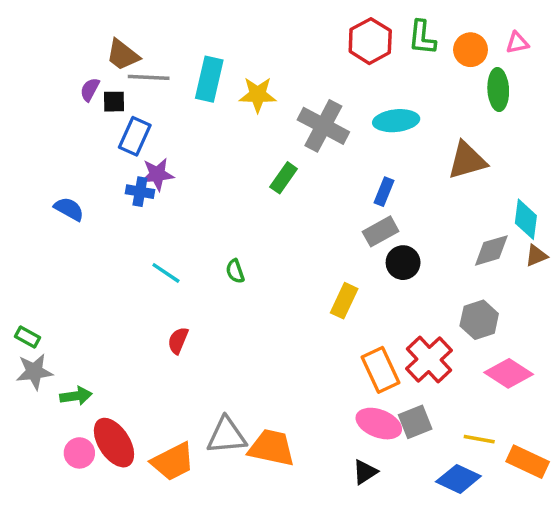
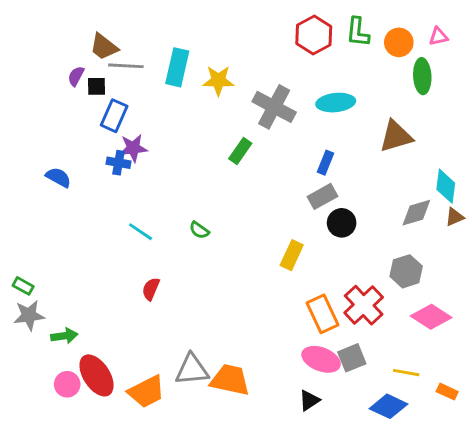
green semicircle: (235, 271) -> (199, 230), turned -36
orange rectangle: (528, 462) -> (447, 392), size x0.6

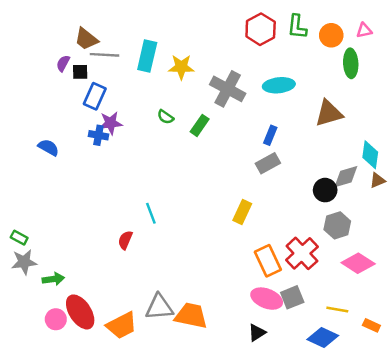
black circle: (342, 223) -> (325, 190), moved
green semicircle: (199, 230) -> (165, 117), moved
cyan line: (141, 232) -> (151, 213), moved, turned 35

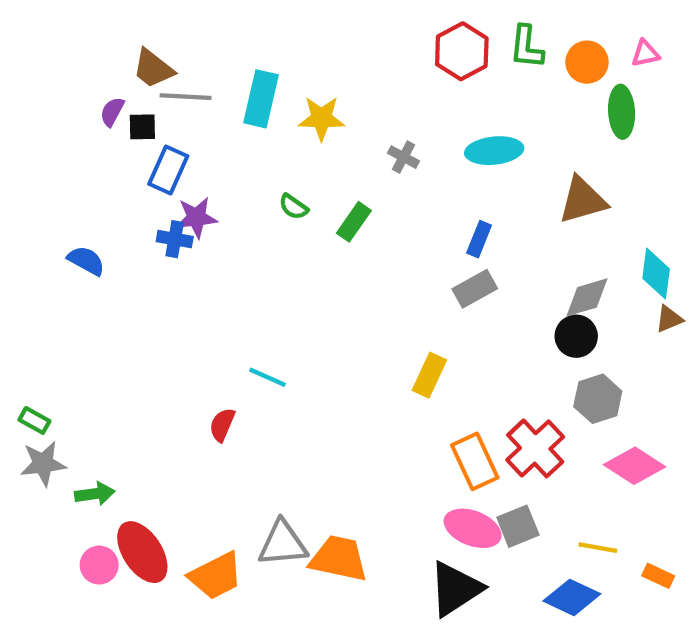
gray cross: (228, 89) -> (404, 157), size x0.5
gray diamond: (346, 177) -> (587, 297), moved
cyan line: (151, 213) -> (268, 377), turned -45
black triangle: (257, 333) -> (455, 589), size x1.8

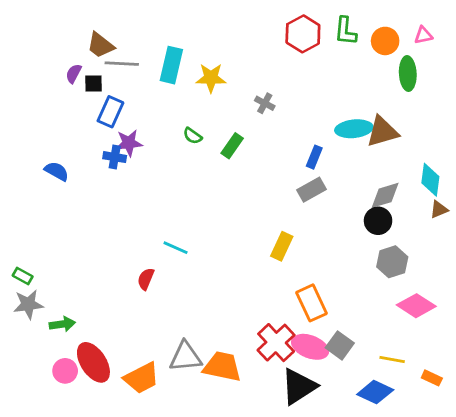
cyan ellipse: (494, 151) -> (354, 129), moved
red cross: (535, 448) -> (276, 343), moved
gray square: (518, 526) -> (340, 345), turned -32

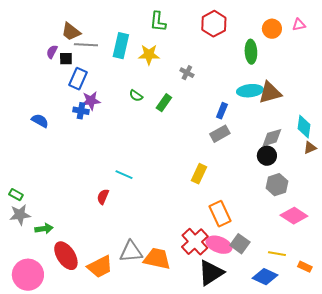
green L-shape: (345, 31) -> (158, 22), moved
green ellipse: (408, 74) -> (251, 52), moved
pink circle: (65, 371) -> (28, 275), moved, size x1.8

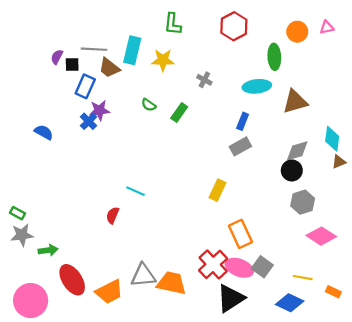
brown trapezoid: (71, 32) -> (109, 68), moved
cyan ellipse: (250, 91) -> (257, 86), moved
blue cross: (81, 111) -> (89, 121), turned 35

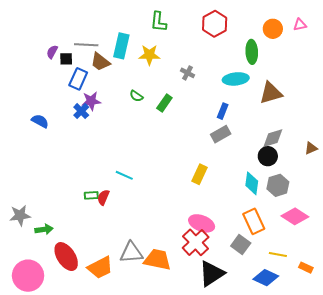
cyan diamond: (332, 139) -> (252, 183), moved
green rectangle: (17, 213) -> (91, 195), moved, turned -32
orange rectangle: (240, 234) -> (254, 221), moved
pink ellipse: (239, 268) -> (202, 223), moved

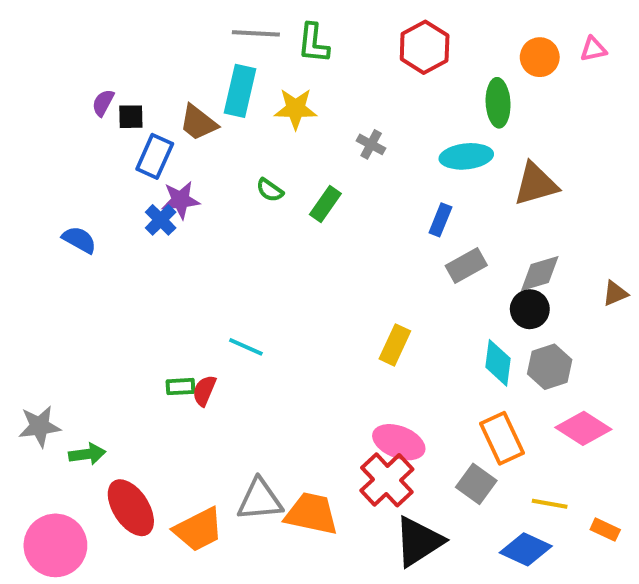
gray line: (86, 45) -> (256, 33), moved
gray rectangle: (221, 134) -> (466, 266), moved

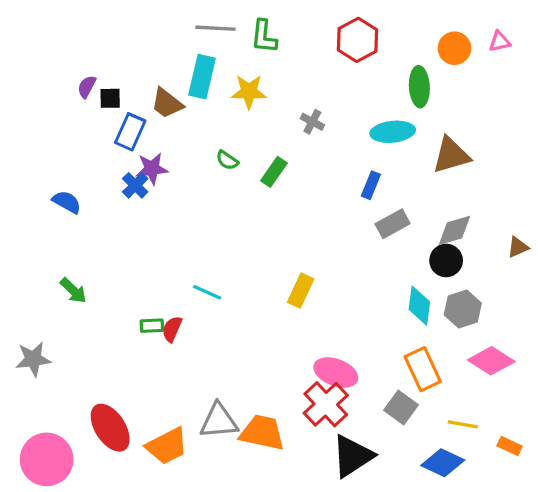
yellow rectangle: (395, 345) -> (301, 291), moved
green arrow: (87, 454) -> (73, 291), moved, turned 52

